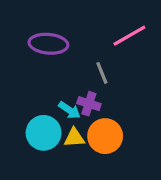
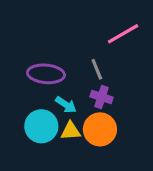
purple ellipse: (48, 44) -> (46, 74), moved
purple cross: (89, 104) -> (101, 97), moved

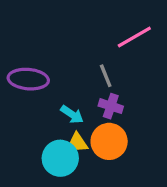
purple ellipse: (46, 74) -> (28, 79), moved
cyan circle: (41, 126) -> (60, 158), moved

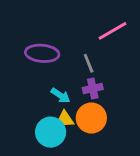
purple ellipse: (28, 79) -> (42, 53), moved
purple cross: (111, 106) -> (93, 88), turned -30

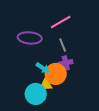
pink line: (112, 31) -> (61, 22), moved
orange circle: (91, 118) -> (56, 74), moved

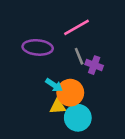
purple cross: (66, 63) -> (94, 65), moved, turned 32
cyan circle: (36, 94) -> (78, 118), moved

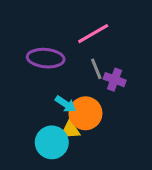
cyan circle: (78, 118) -> (52, 142), moved

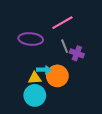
cyan arrow: (66, 104) -> (44, 70), turned -32
yellow triangle: (70, 130) -> (35, 78), moved

